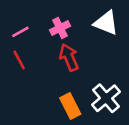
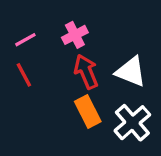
white triangle: (106, 23) -> (131, 72), moved
orange rectangle: (70, 106) -> (88, 112), moved

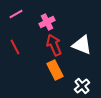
pink line: (25, 40) -> (16, 14), moved
white cross: (132, 123) -> (82, 86), moved, size x0.7

